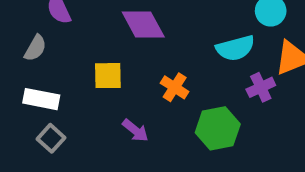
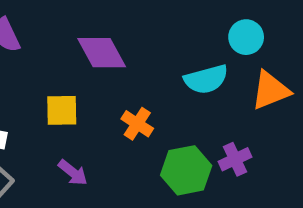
purple cross: (261, 87) -> (235, 159), moved
purple arrow: (135, 130) -> (73, 173), moved

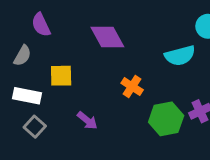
yellow square: (62, 110) -> (61, 76), moved

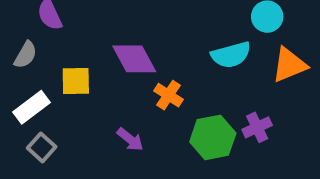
purple diamond: (107, 37) -> (134, 59), moved
white rectangle: (27, 96) -> (32, 107), turned -48
purple arrow: (87, 120) -> (130, 139), moved

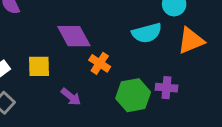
yellow square: (76, 81) -> (39, 66), moved
purple cross: (257, 127) -> (167, 88), turned 30

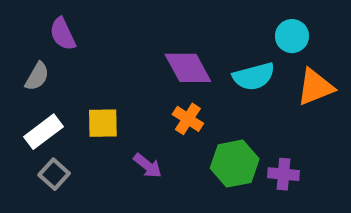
purple diamond: (74, 36) -> (188, 68), moved
purple cross: (167, 88) -> (283, 174), moved

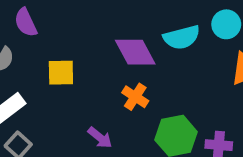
cyan semicircle: (254, 76) -> (182, 37), moved
yellow square: (103, 123) -> (61, 73), moved

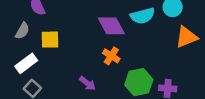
yellow square: (61, 73) -> (50, 40), moved

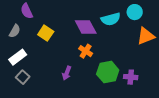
yellow square: (50, 40) -> (46, 33), moved, turned 35
purple arrow: (87, 83) -> (67, 73), turned 72

